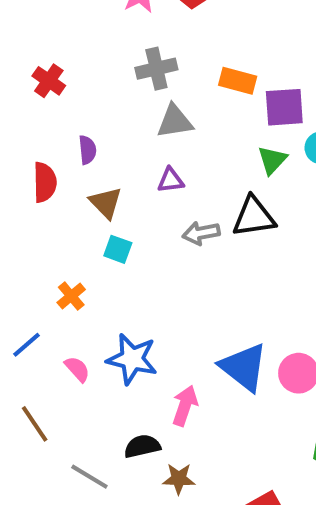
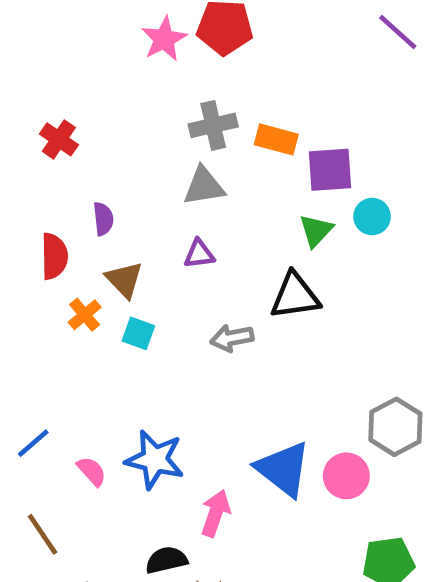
gray cross: (156, 69) -> (213, 125), moved
gray arrow: (201, 233) -> (232, 338), moved
orange cross: (71, 296) -> (85, 315), moved

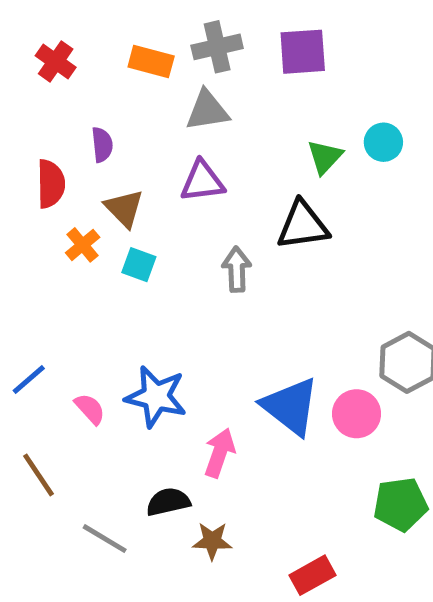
orange rectangle: (276, 139) -> (151, 61), moved
purple square: (330, 170) -> (303, 52), moved
purple triangle: (199, 254) -> (202, 181), size x1.4
gray arrow: (232, 338) -> (237, 269), turned 99

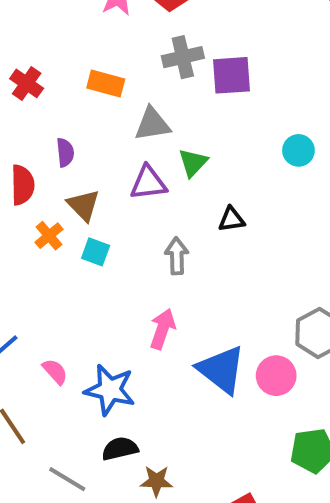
gray cross: (217, 47) -> (183, 57), moved
green triangle: (325, 157) -> (193, 163), moved
black triangle: (303, 225) -> (232, 219), size x0.6
blue star: (156, 397) -> (110, 390), moved
pink arrow: (220, 453) -> (163, 329), moved

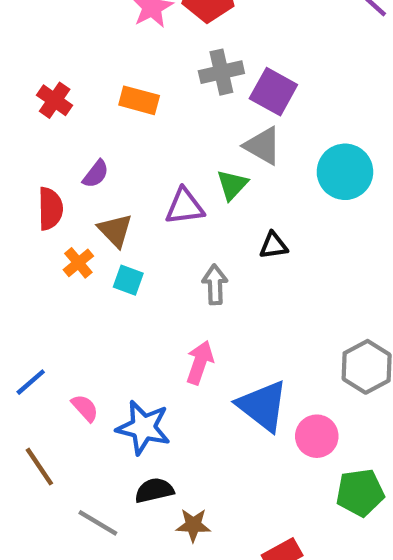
purple square: (232, 75) -> (273, 92), turned 33
gray triangle: (152, 124) -> (263, 146), moved, turned 39
cyan circle: (298, 150) -> (345, 172), size x1.6
purple semicircle: (65, 152) -> (96, 174), turned 44
pink circle: (276, 376) -> (317, 436), moved

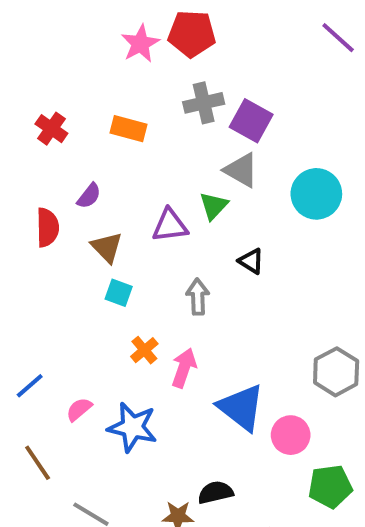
black triangle: (273, 245) -> (251, 261), turned 40
orange cross: (78, 263) -> (144, 350), moved
pink semicircle: (85, 408) -> (79, 409), turned -88
black semicircle: (154, 490) -> (215, 492), moved

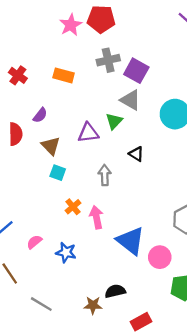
pink arrow: (184, 368) -> (96, 217), turned -30
blue star: (132, 427) -> (66, 252), size x0.7

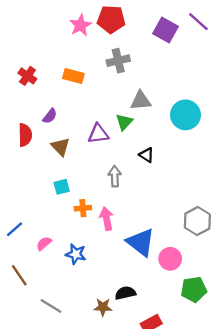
purple square: (136, 71) -> (165, 30), moved
gray triangle: (130, 100) -> (141, 101), turned -35
cyan square: (58, 173) -> (62, 187), moved, turned -35
orange cross: (73, 207) -> (83, 208), turned 35

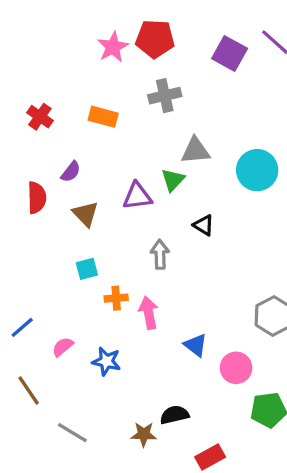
blue triangle: (141, 242) -> (196, 345), size x0.6

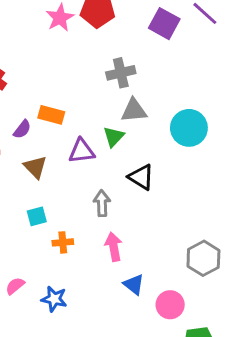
gray cross: (165, 96) -> (121, 73), moved
orange rectangle: (103, 117) -> (51, 115), moved
black triangle: (204, 225) -> (141, 177), size x1.4
pink arrow: (149, 313) -> (114, 247), moved

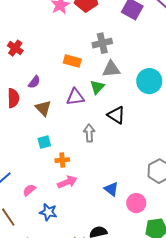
orange rectangle: (51, 115) -> (72, 61), moved
pink arrow: (114, 247) -> (67, 182), moved, turned 78
blue star: (54, 299) -> (48, 212), moved

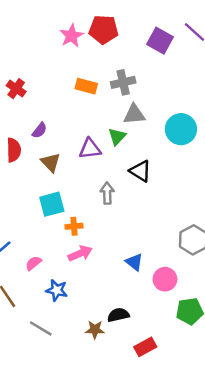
orange rectangle: (72, 61) -> (86, 86), moved
cyan square: (44, 142) -> (52, 204), size x1.5

